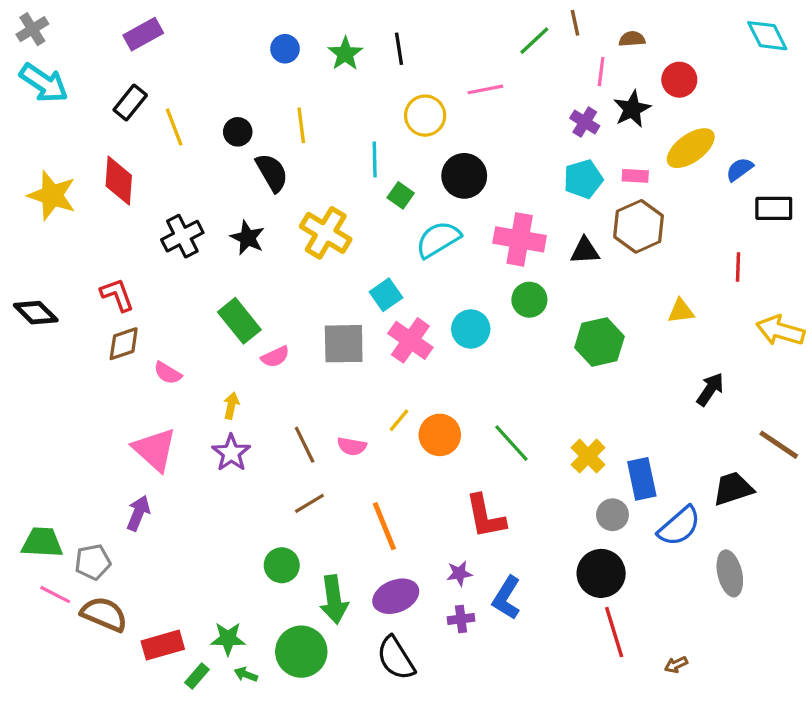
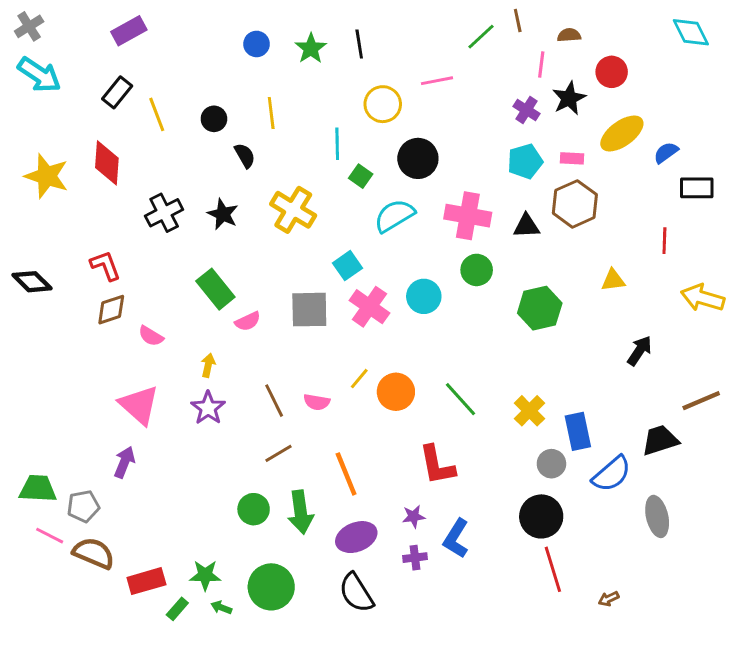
black semicircle: (272, 173) -> (245, 156), size x0.7
brown line: (779, 445) -> (701, 401), turned -57
green arrow: (334, 599) -> (301, 512), moved

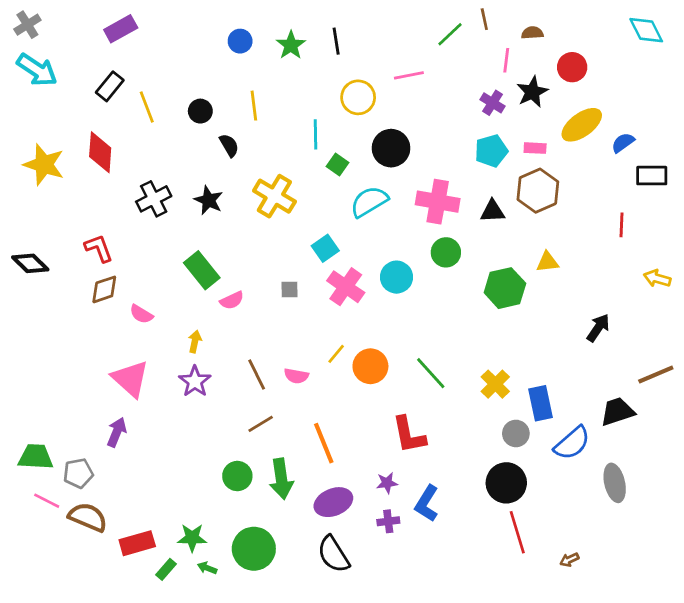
yellow triangle: (613, 280) -> (547, 262), moved
yellow arrow: (703, 298) -> (657, 278), size x0.7
gray square: (309, 310) -> (289, 289), size x0.5

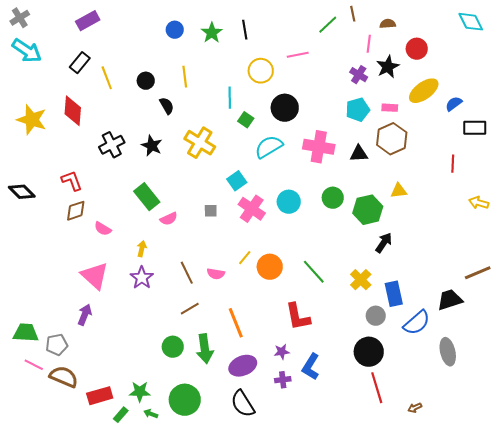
green circle: (446, 252) -> (333, 198), moved
black arrow: (598, 328) -> (384, 243), moved

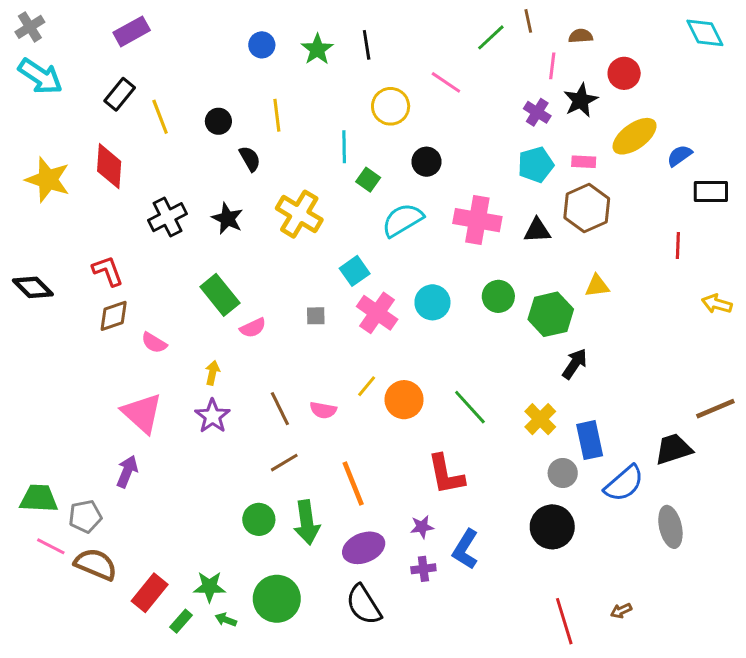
pink line: (298, 55) -> (446, 82), turned 45
black circle: (285, 108) -> (426, 162), size x0.7
red line: (377, 388) -> (564, 621), moved
red rectangle: (100, 396) -> (150, 593), turned -35

